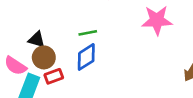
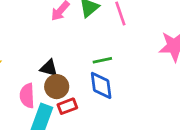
blue diamond: (86, 57) -> (101, 85), turned -64
pink semicircle: (15, 66) -> (27, 96), turned 55

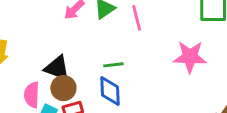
black triangle: (49, 68) -> (57, 68), size x1.4

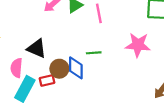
green line: (113, 65) -> (94, 53), moved
brown circle: (63, 88) -> (59, 69), moved

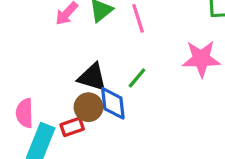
black triangle: (37, 48) -> (92, 77), moved
green line: (94, 53) -> (137, 78), turned -40

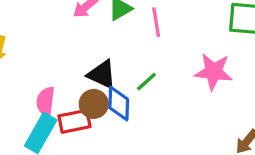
pink semicircle: (25, 113) -> (46, 101), moved
red rectangle: (72, 127) -> (75, 121), size x1.4

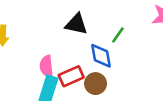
black triangle: (102, 74) -> (76, 24), moved
brown circle: (94, 104) -> (96, 84), moved

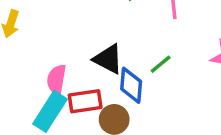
black triangle: (76, 24) -> (108, 59), moved

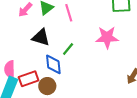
black triangle: (108, 59) -> (41, 37), moved

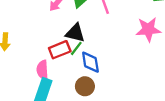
green line: (68, 49) -> (76, 48), moved
red rectangle: (29, 79) -> (60, 50), moved

